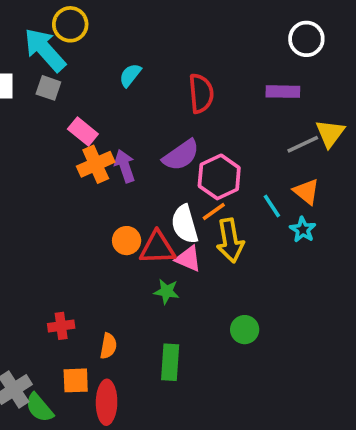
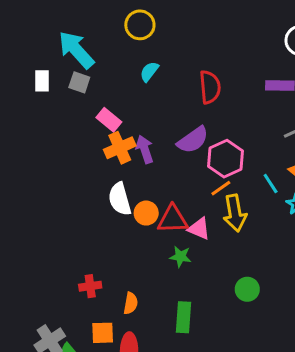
yellow circle: (70, 24) -> (140, 25), moved
white semicircle: (185, 224) -> (120, 199), moved

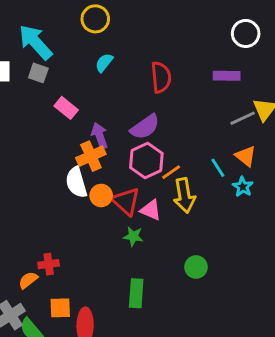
orange cross: (120, 148) -> (91, 156), moved
pink hexagon: (225, 159) -> (146, 160), moved
red triangle: (173, 219) -> (126, 201), turned 44
orange semicircle: (131, 303) -> (28, 280), moved, turned -138

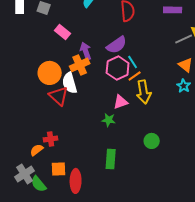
cyan line: (218, 168) -> (133, 62), moved
orange circle: (101, 195) -> (50, 73), moved, size x1.5
red triangle: (126, 201) -> (59, 96), moved
pink triangle: (151, 210) -> (121, 102), turned -42

